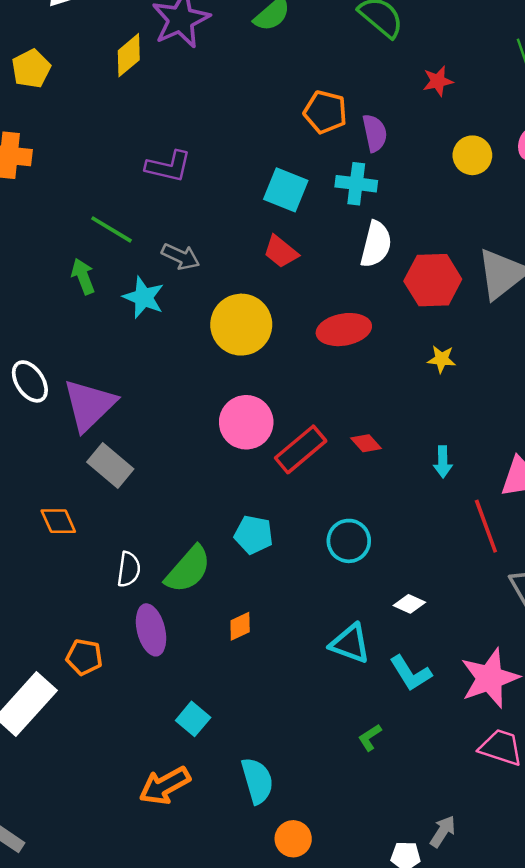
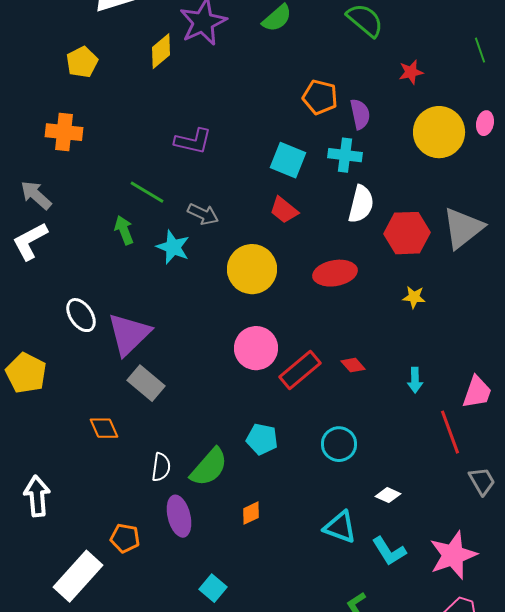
yellow circle: (472, 155) -> (439, 132), size x1.6

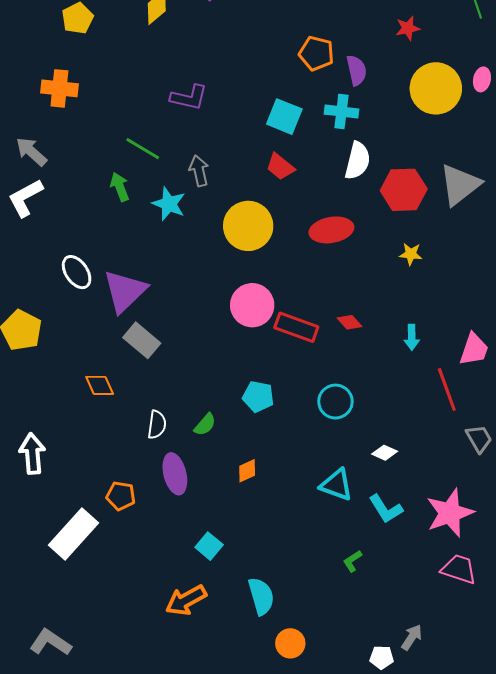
gray arrow: (203, 214) -> (199, 171), turned -128
red rectangle: (300, 370) -> (296, 327), turned 60
green semicircle: (209, 467) -> (205, 425), size x0.6

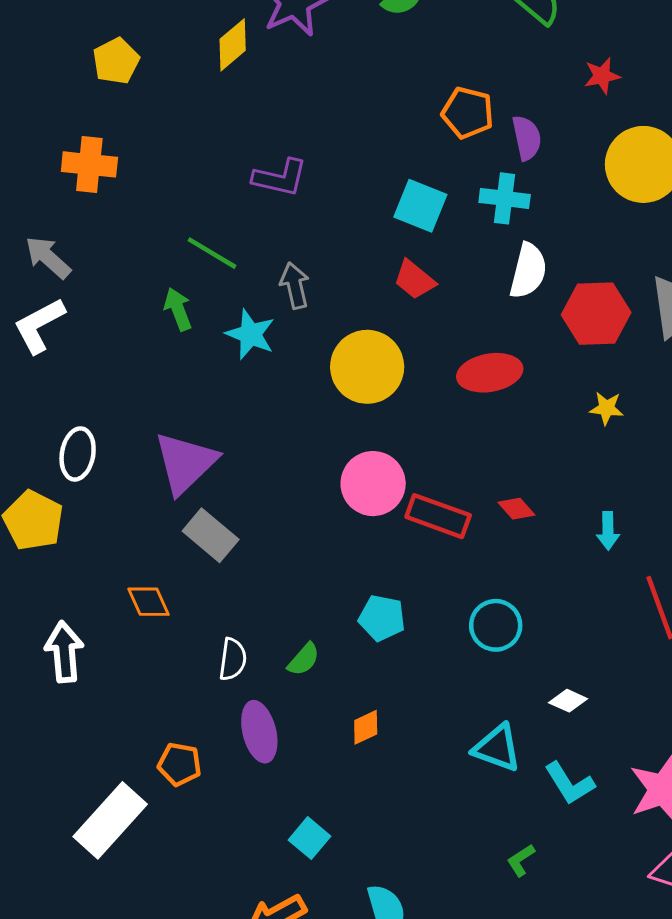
white ellipse: (77, 272) -> (78, 454), moved, turned 44
white arrow: (32, 454) -> (64, 652), moved

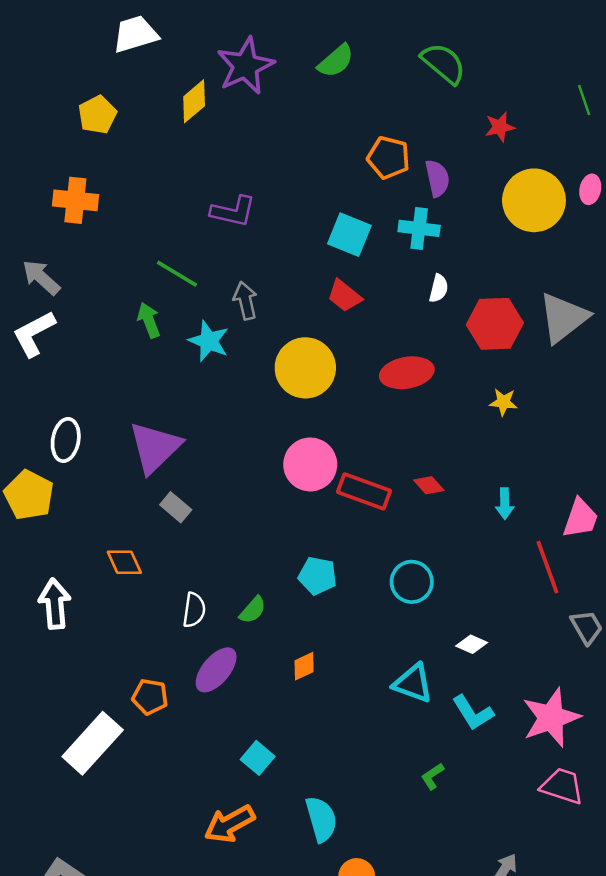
white semicircle: (528, 271) -> (439, 288), size x0.6
gray rectangle: (211, 535) -> (176, 507), size x0.7
purple ellipse: (259, 732) -> (216, 670), turned 54

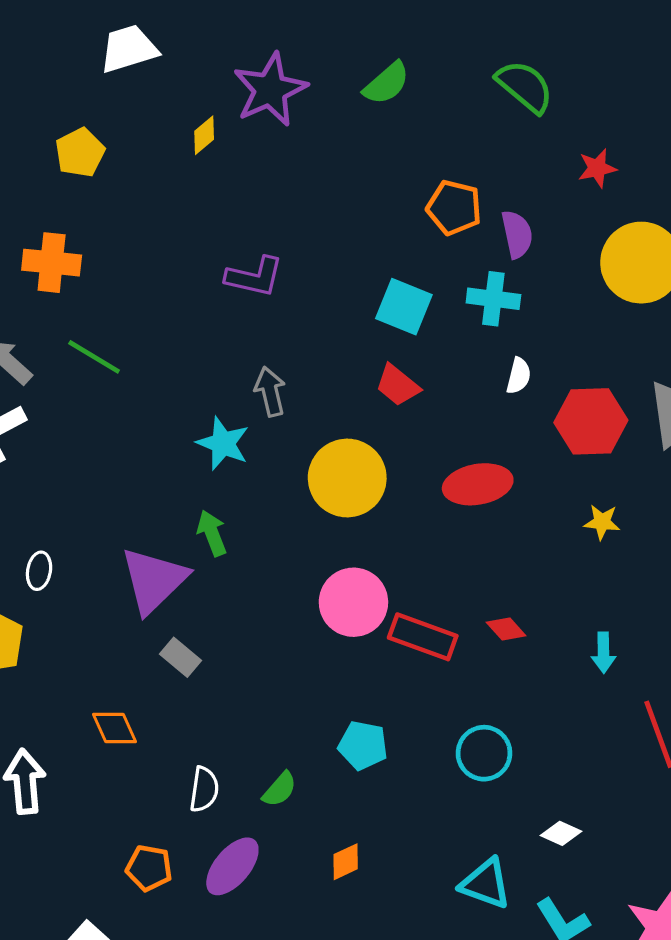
yellow diamond: (194, 101) -> (204, 135), size x0.7
green line: (177, 274) -> (94, 357), moved
green arrow: (149, 320) -> (212, 533), moved
white ellipse: (66, 440) -> (39, 571), size x0.7
orange pentagon: (150, 697) -> (149, 868), moved

